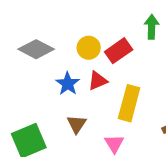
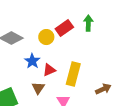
red rectangle: (119, 51) -> (64, 28), moved
red triangle: (98, 81) -> (49, 70), moved

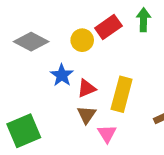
brown triangle: (38, 88) -> (87, 115), moved

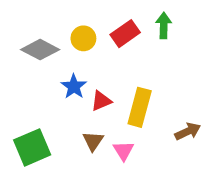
yellow circle: (82, 40) -> (83, 38), moved
brown triangle: (87, 115) -> (93, 141), moved

